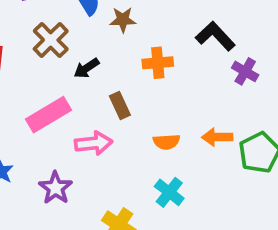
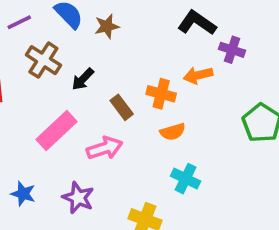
orange cross: (158, 63) -> (161, 94), moved, turned 32
orange arrow: (217, 137) -> (198, 75), moved

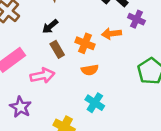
black arrow: (83, 79) -> (50, 26), moved

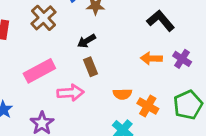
purple cross: (136, 19) -> (182, 59), moved
orange cross: (85, 43) -> (148, 106), moved

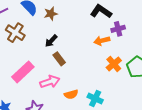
purple cross: (182, 59) -> (118, 29), moved, turned -32
orange semicircle: (122, 94) -> (71, 94), moved
orange cross: (148, 106) -> (114, 64), moved, turned 35

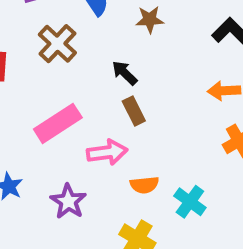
brown star: (51, 14) -> (150, 20), moved
black arrow: (51, 41) -> (125, 73), turned 80

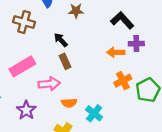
brown cross: (57, 44) -> (24, 22), turned -30

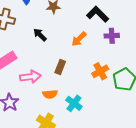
orange arrow: (116, 52) -> (79, 39), moved, turned -42
brown rectangle: (65, 61) -> (60, 67), moved, turned 48

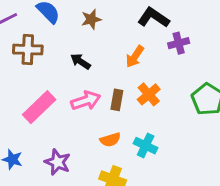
orange cross: (100, 71) -> (149, 94), moved
pink arrow: (30, 77) -> (86, 101), moved

